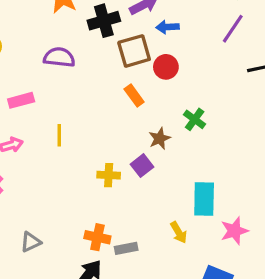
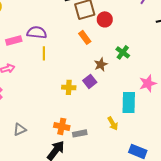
purple semicircle: (59, 57) -> (37, 32), moved
yellow line: (59, 135) -> (44, 53), moved
pink star: (234, 231) -> (148, 83), moved

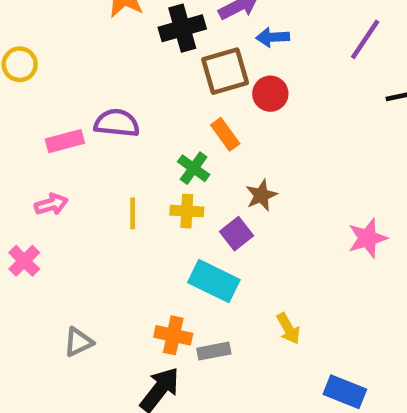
green cross: (123, 52) -> (194, 168), moved
yellow line: (44, 53) -> (133, 213), moved
yellow cross: (69, 87) -> (187, 211), moved
cyan rectangle: (129, 102) -> (214, 281), moved, turned -65

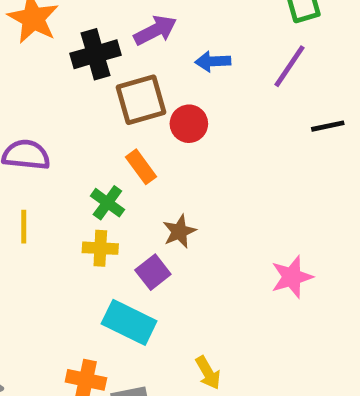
blue arrow: (273, 37) -> (213, 61), moved
yellow line: (133, 213) -> (24, 227), moved

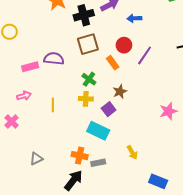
purple line: (289, 66) -> (145, 55), moved
brown square: (141, 100) -> (88, 44), moved
orange rectangle: (141, 167) -> (113, 63), moved
yellow line: (24, 227) -> (53, 105), moved

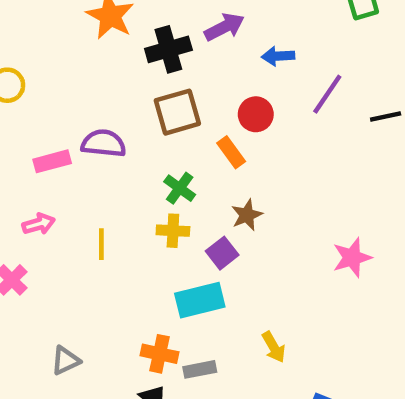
purple line: (145, 55) -> (327, 94), moved
cyan rectangle: (98, 131) -> (200, 300), turned -40

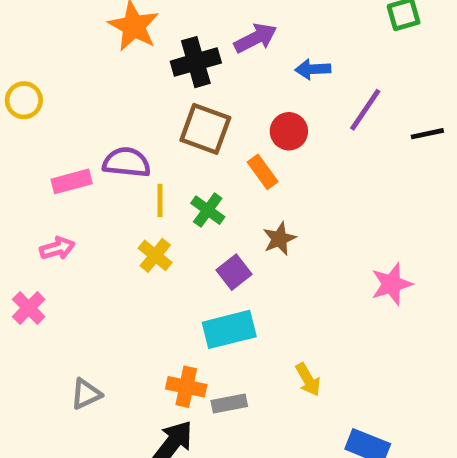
brown square: (177, 112) -> (205, 129), turned 36
yellow cross: (173, 231) -> (155, 255), moved, turned 36
yellow line: (101, 244) -> (160, 201), moved
purple square: (222, 253) -> (234, 272), moved

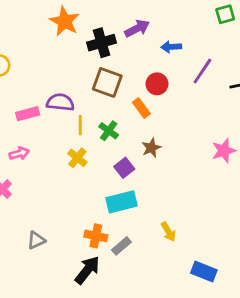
pink star: (392, 284) -> (224, 151), moved
gray rectangle: (229, 403) -> (121, 246), turned -30

